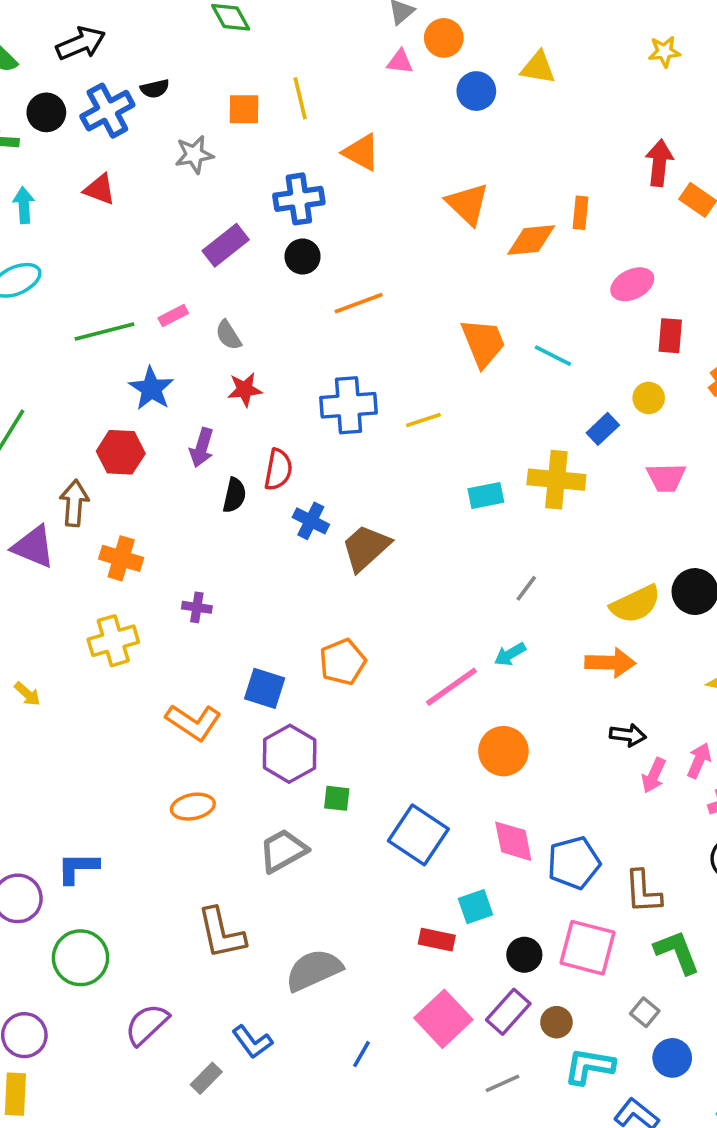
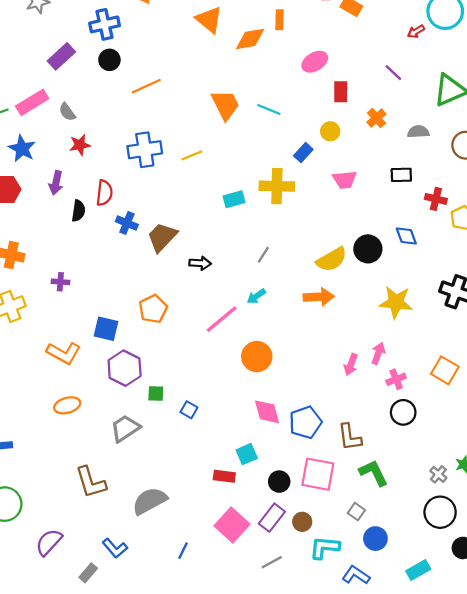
pink rectangle: (173, 316) -> (32, 102), size x1.8
black arrow: (628, 735) -> (200, 263), moved
blue square: (418, 835) -> (189, 410), moved, size x0.5

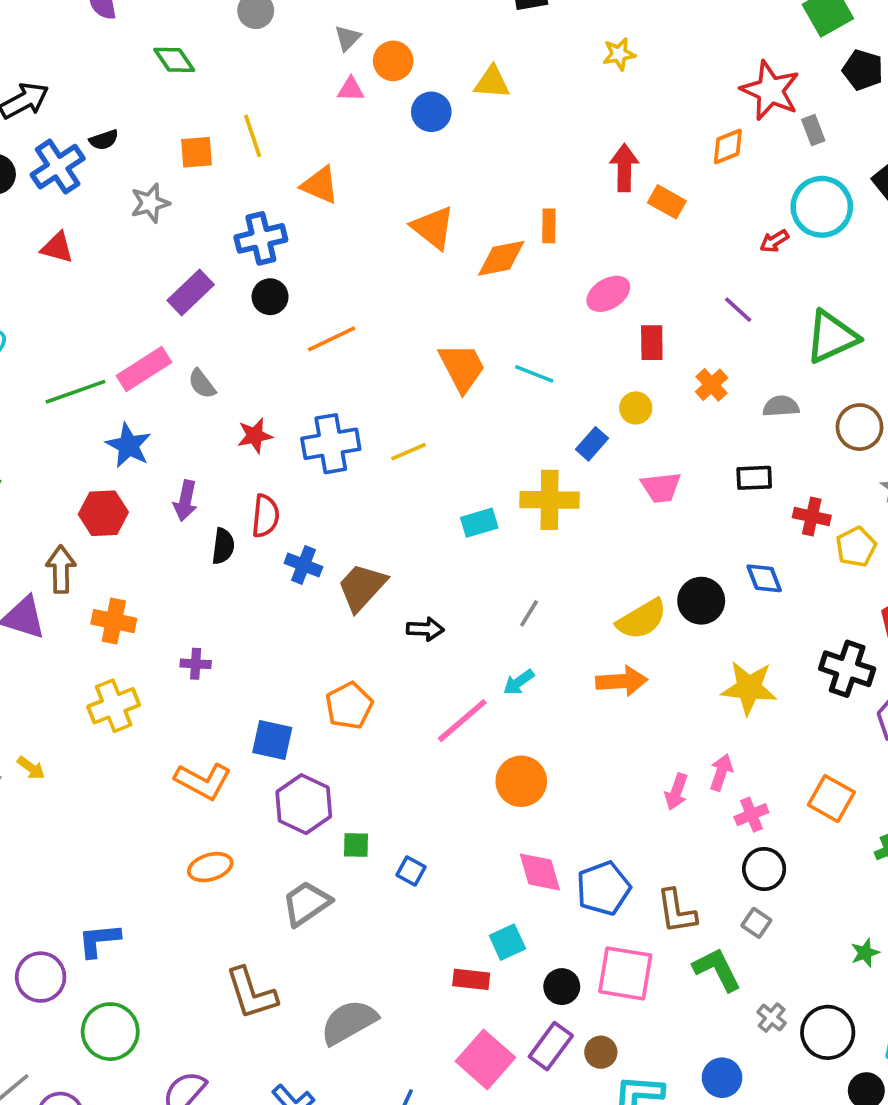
red star: (80, 145) -> (255, 436), moved
gray cross: (438, 474) -> (772, 1018), moved
gray square: (356, 512) -> (756, 923), moved

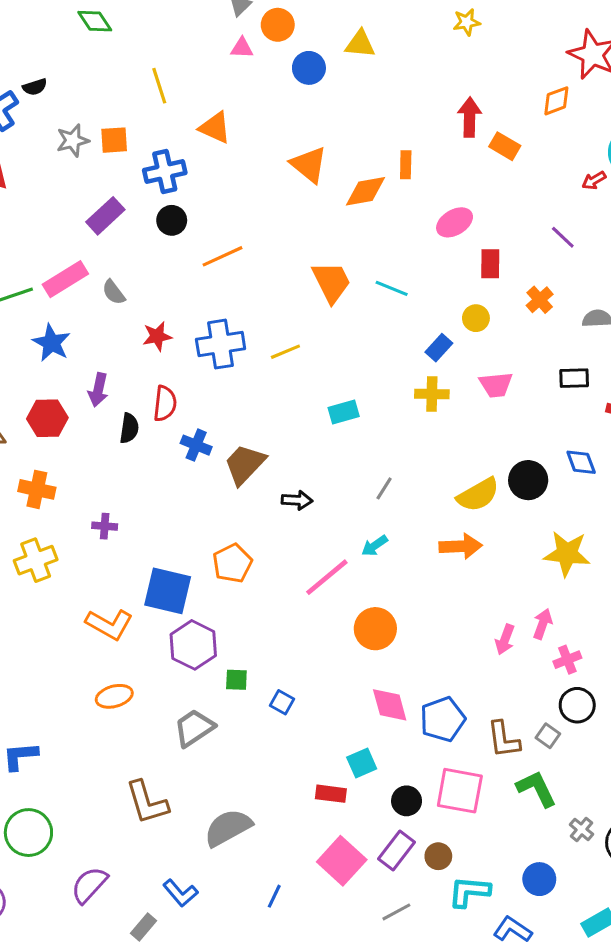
orange square: (197, 152) -> (114, 140), moved
yellow cross: (550, 500) -> (432, 394), moved, size x0.7
red hexagon: (103, 513) -> (47, 418), moved
blue square: (272, 740) -> (168, 591), size x1.4
gray square: (756, 923) -> (548, 736), moved

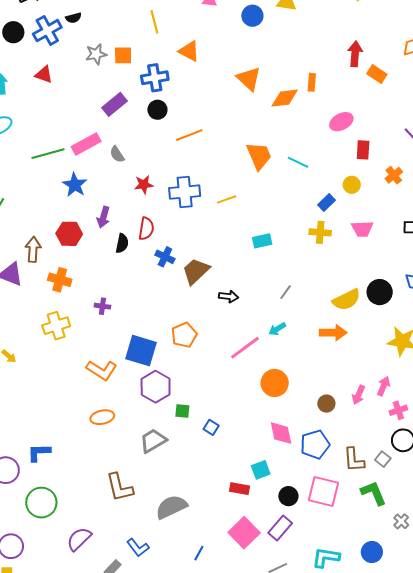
brown circle: (438, 856) -> (326, 404), moved

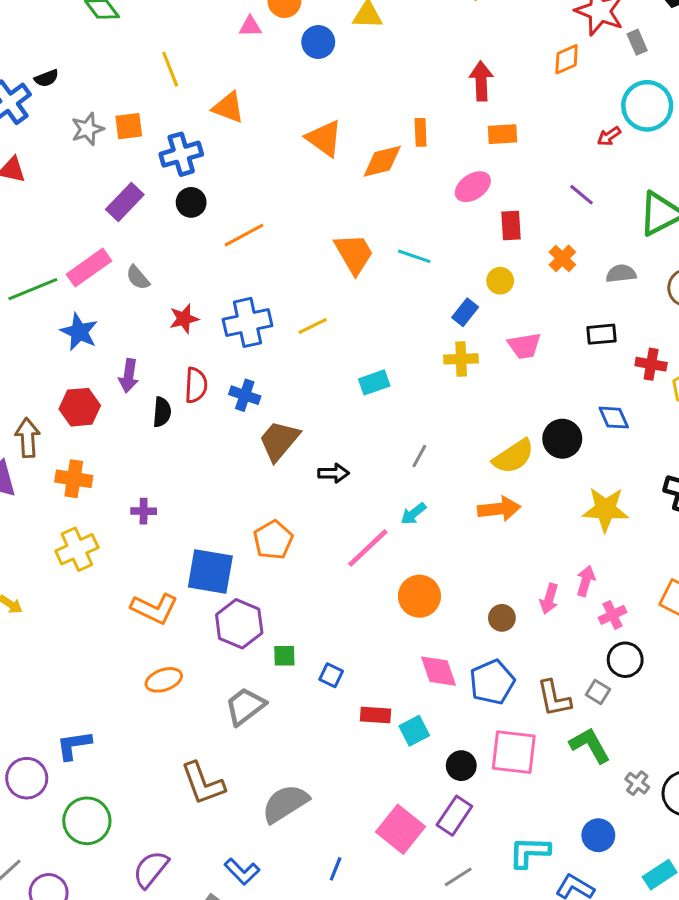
orange rectangle: (377, 74) -> (502, 134), moved, turned -30
blue cross: (165, 257) -> (245, 395), moved
red rectangle: (240, 489) -> (376, 715), moved

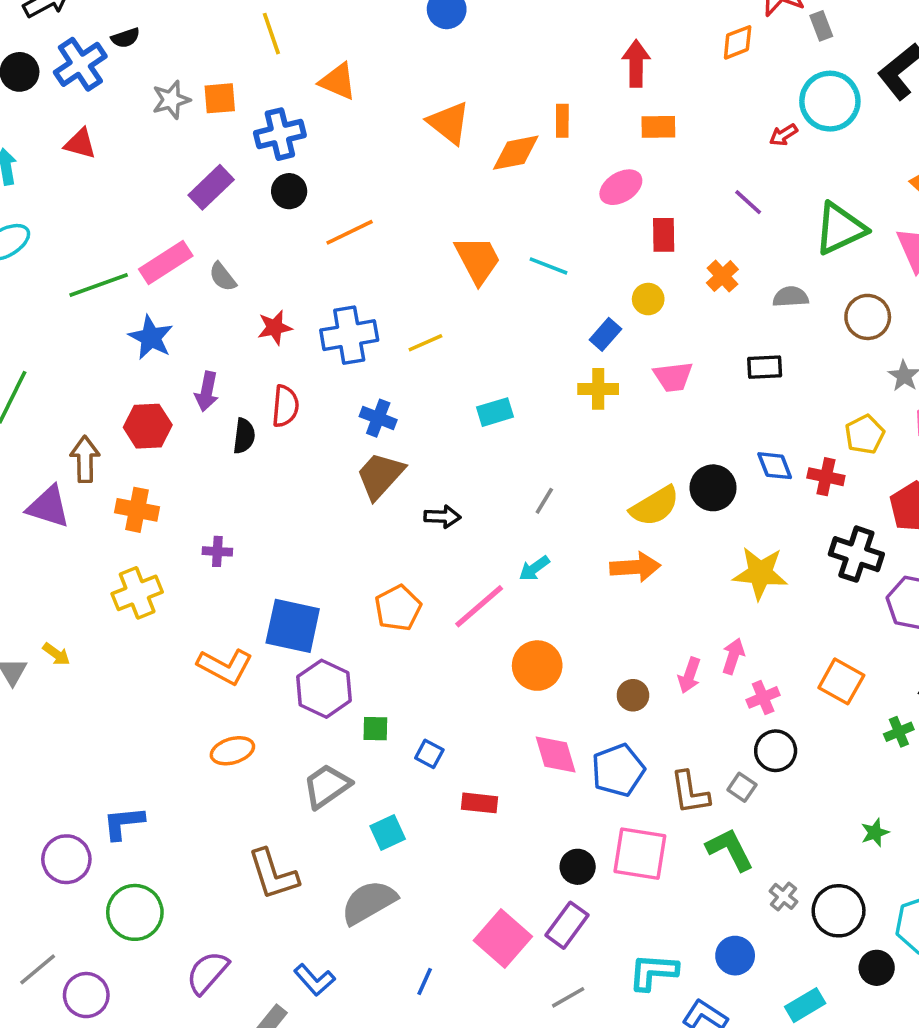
red cross: (651, 364) -> (826, 477), moved
blue cross: (245, 395) -> (378, 418), moved
orange pentagon: (273, 540) -> (398, 608), moved
cyan square: (414, 731) -> (388, 832), moved

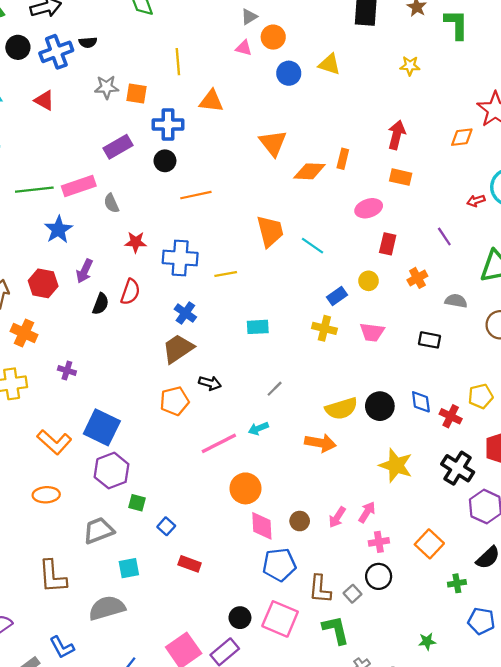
orange triangle: (338, 81) -> (211, 101), turned -30
orange pentagon: (398, 608) -> (174, 401), moved
pink diamond: (556, 755) -> (262, 526), moved

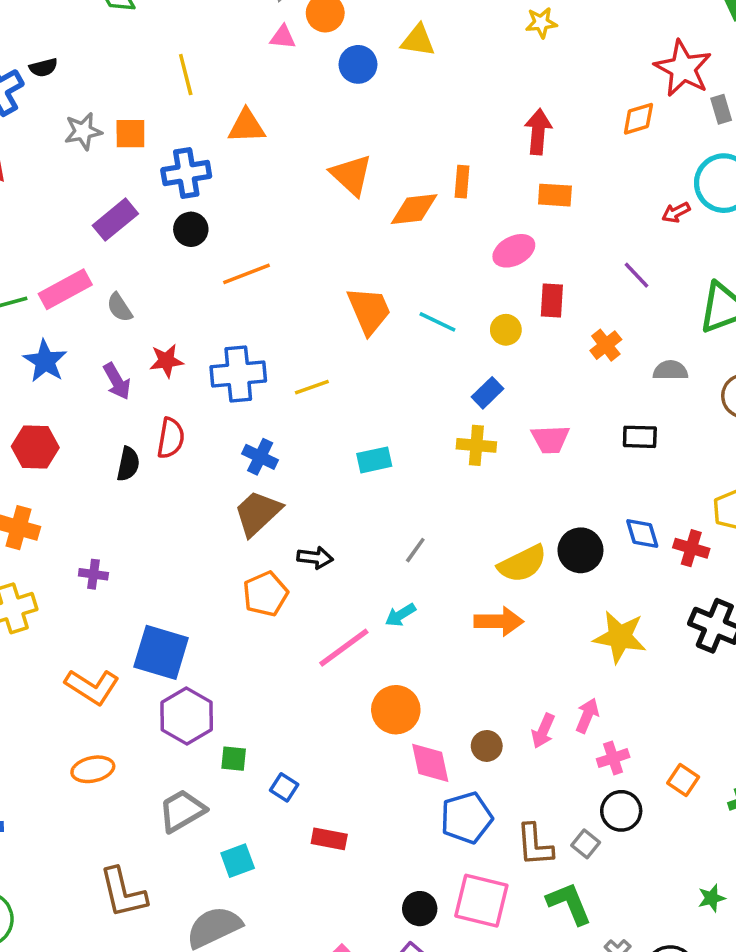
purple arrow: (84, 271) -> (117, 381), moved, turned -45
yellow circle: (368, 281) -> (506, 330), moved
orange square: (429, 544) -> (683, 780), moved, size x0.7

